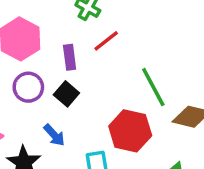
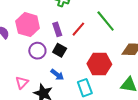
red line: (106, 41) -> (78, 29), moved
green line: (153, 87) -> (106, 21), moved

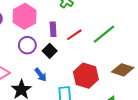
green line: (106, 21) -> (104, 34), turned 75

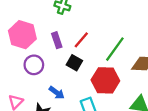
green line: (104, 34) -> (115, 49), moved
black square: (50, 51) -> (74, 63), moved

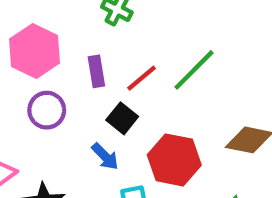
green line: (115, 49) -> (194, 70), moved
blue arrow: (57, 93) -> (105, 156), moved

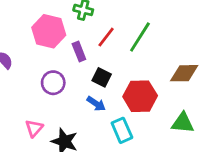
pink hexagon: (35, 51) -> (49, 31), moved
red line: (142, 78) -> (106, 37), moved

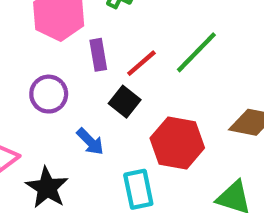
red line: (106, 37) -> (141, 63), moved
blue arrow: (96, 104) -> (90, 142), moved

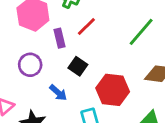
green line: (196, 52) -> (141, 32), moved
red line: (141, 63) -> (86, 26), moved

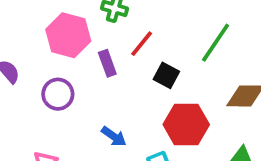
purple circle: (30, 65) -> (58, 94), moved
black square: (78, 66) -> (166, 75), moved

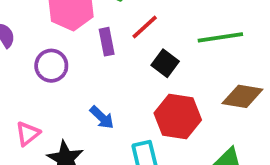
green line: (216, 43) -> (220, 37), turned 39

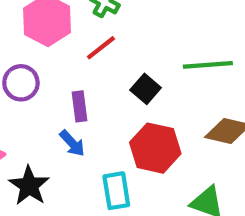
red line: (145, 27) -> (101, 48), moved
purple rectangle: (107, 42) -> (79, 106), moved

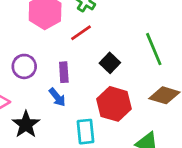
green line: (208, 65) -> (154, 49), turned 68
purple circle: (21, 83) -> (24, 66), moved

